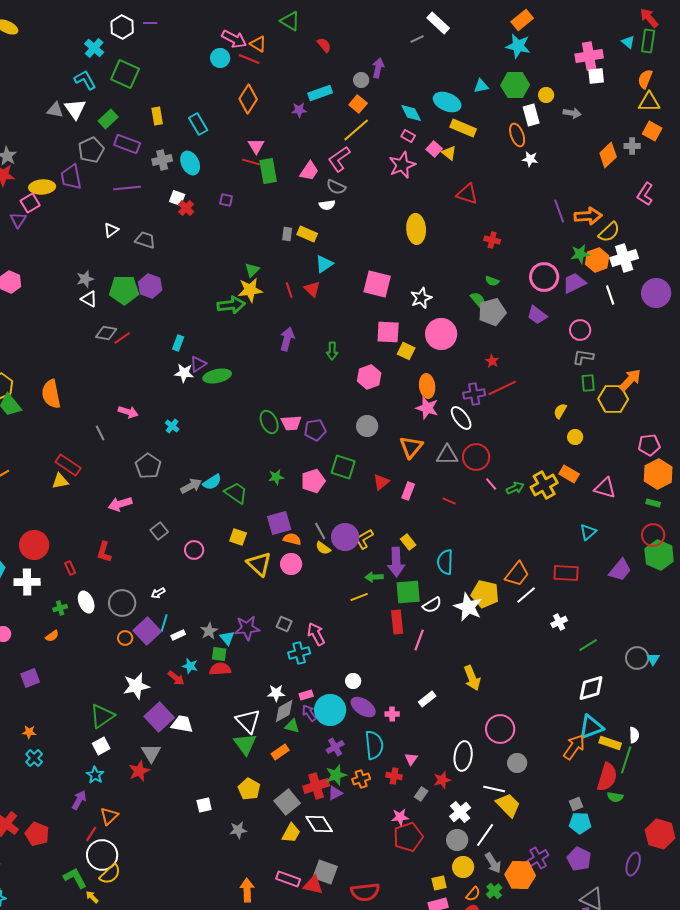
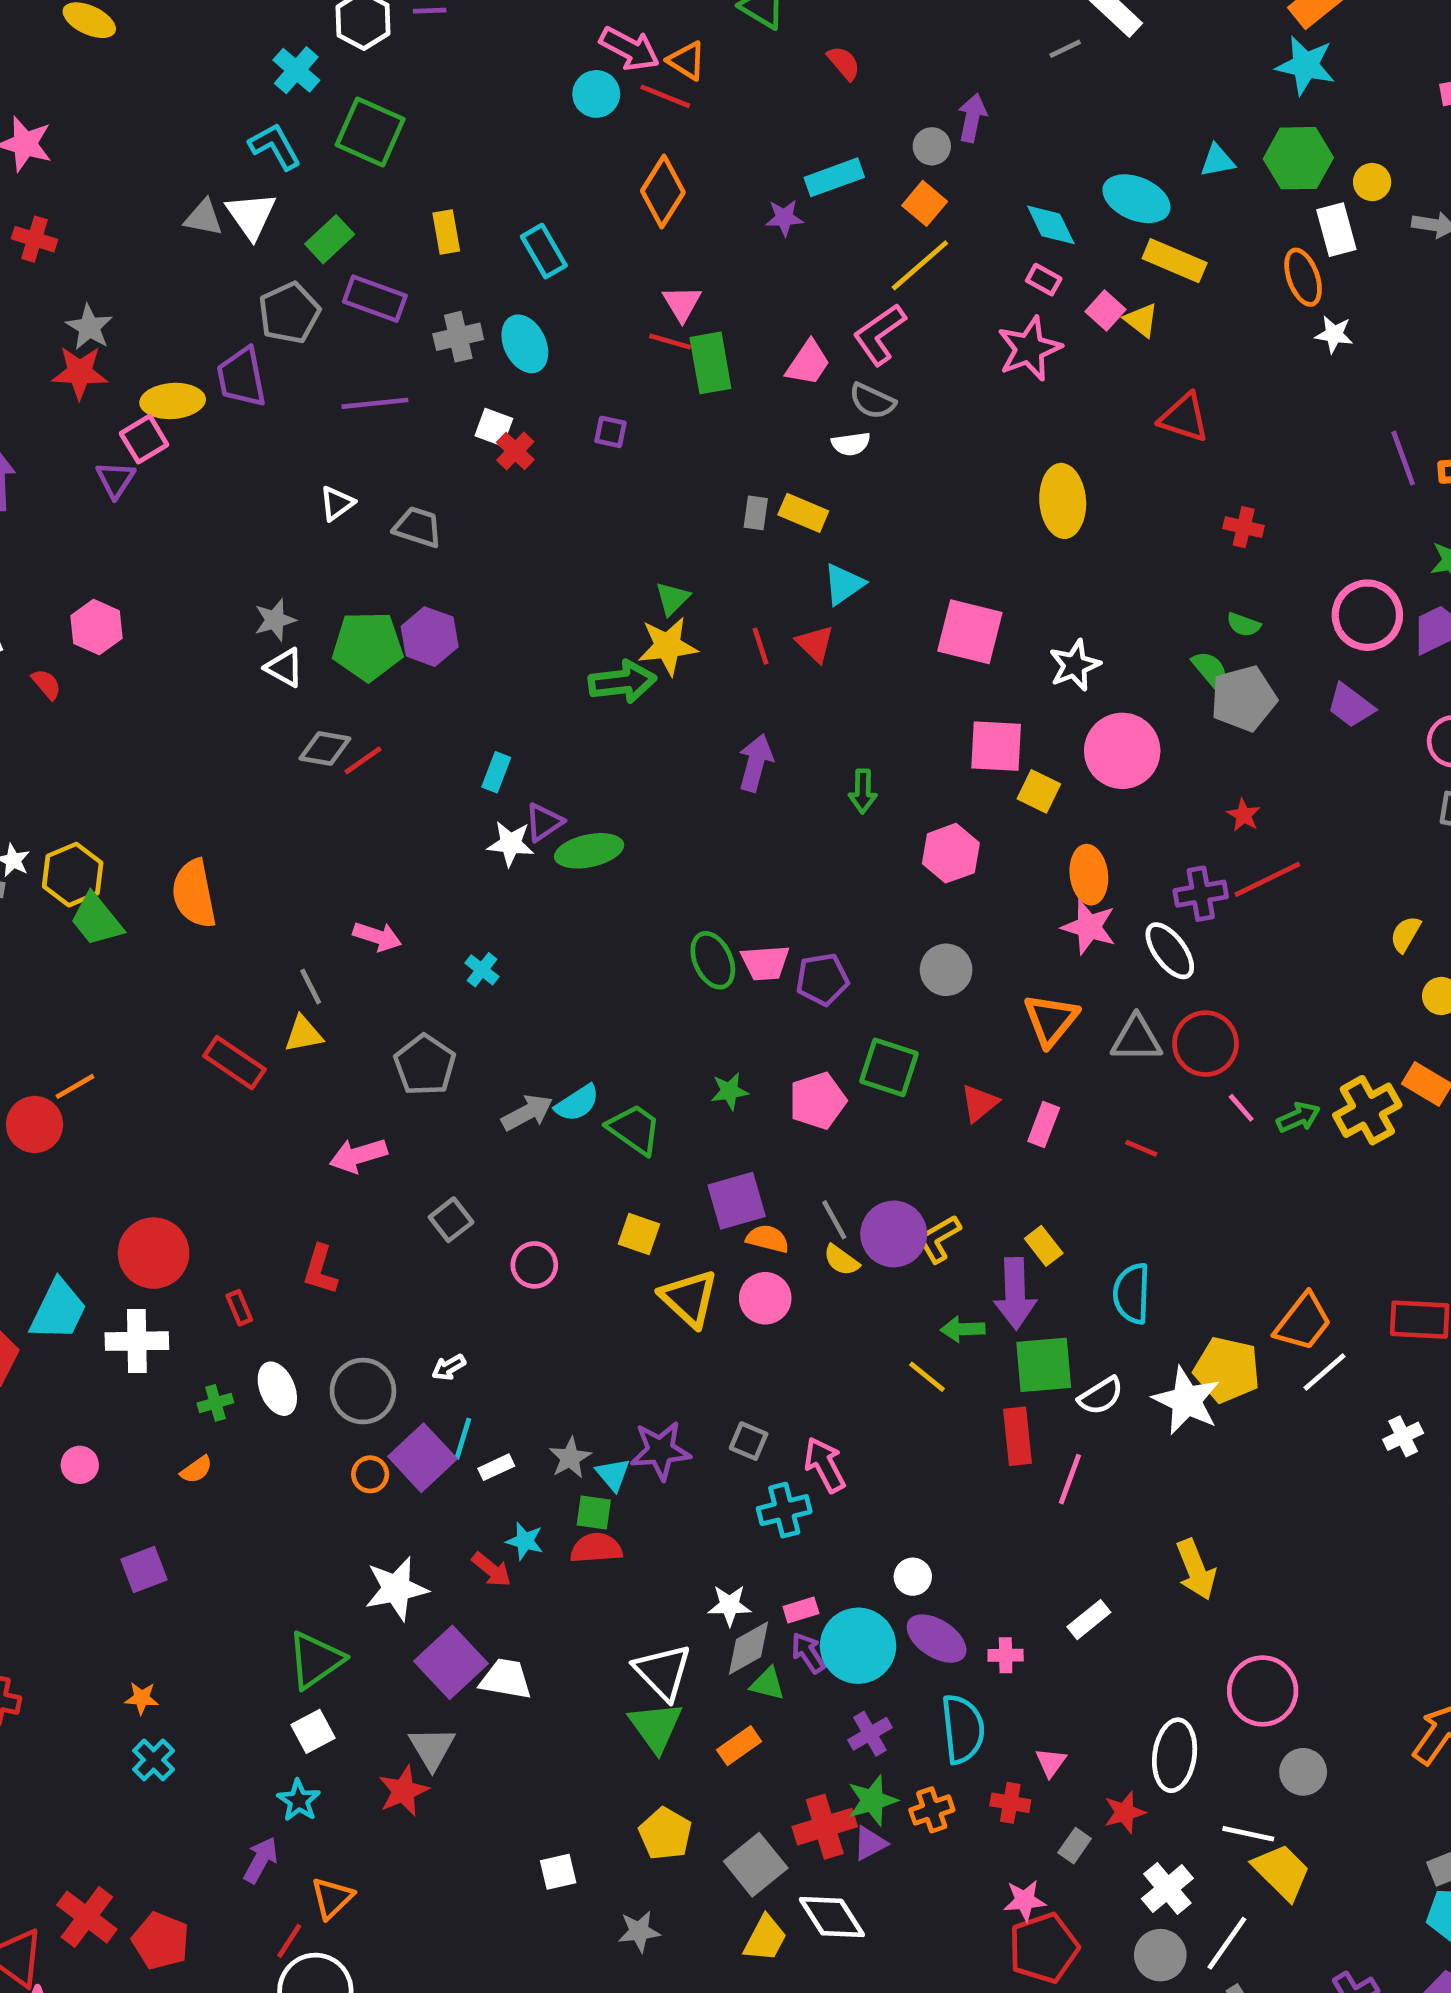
yellow triangle: (60, 481) -> (303, 1034), moved
yellow line: (359, 597) -> (927, 1377), turned 60

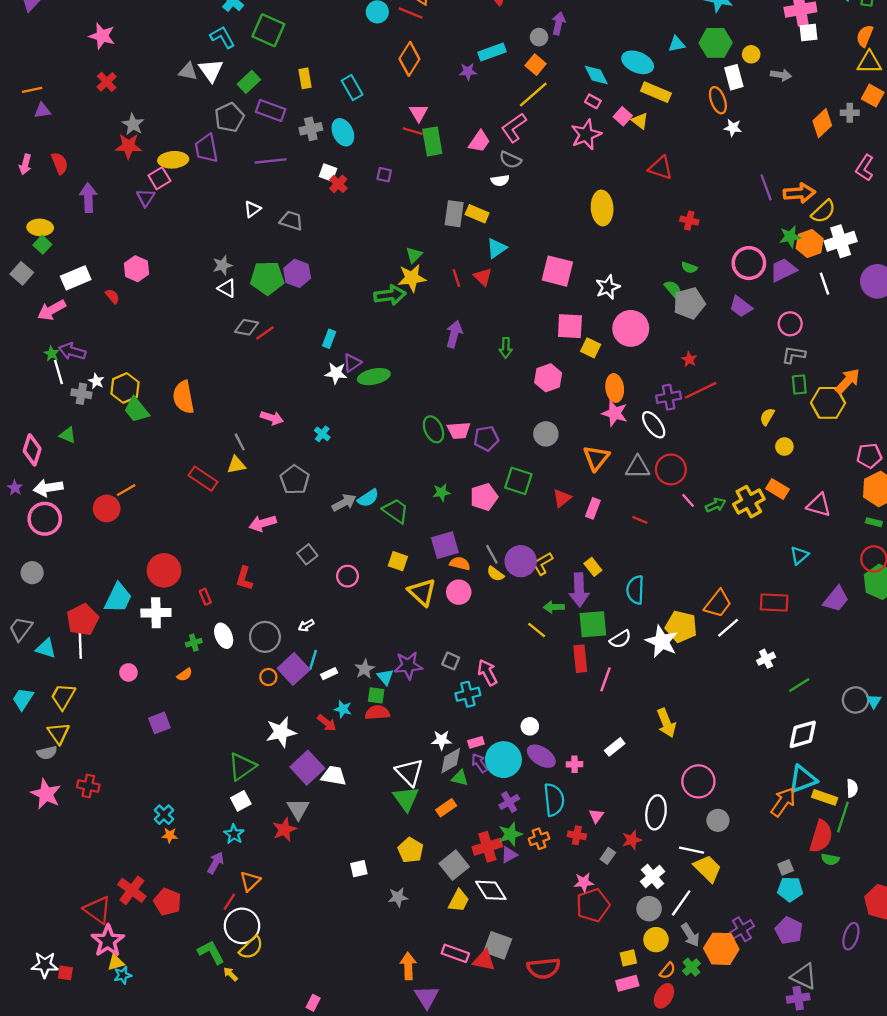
red cross: (35, 239) -> (107, 82), turned 30
gray rectangle: (756, 513) -> (454, 214), size x1.6
orange star: (142, 1698) -> (170, 835), moved

